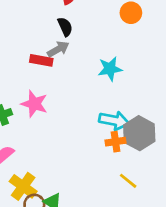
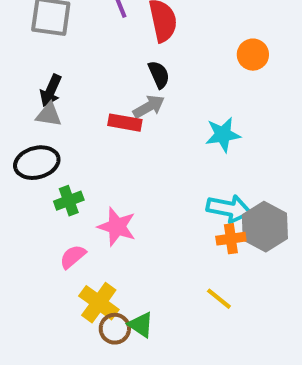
pink star: (34, 104) -> (117, 227), moved
yellow line: (128, 181) -> (219, 299), moved

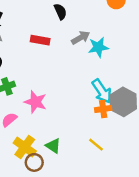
gray arrow: (149, 107) -> (81, 38), moved
cyan arrow: (229, 209) -> (102, 91), turned 45
green triangle: (141, 325) -> (53, 146), moved

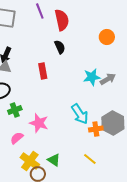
gray arrow: (81, 38) -> (108, 79), moved
red rectangle: (40, 40) -> (43, 71), turned 70
cyan arrow: (102, 91) -> (80, 114), moved

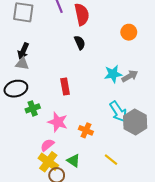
red rectangle: (43, 71) -> (65, 86), moved
cyan arrow: (80, 114) -> (118, 112), moved
orange cross: (96, 129) -> (86, 130), moved, turned 32
pink semicircle: (17, 138) -> (47, 145), moved

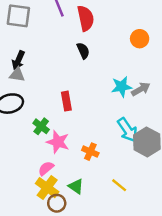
green cross: (33, 108) -> (41, 126), moved, turned -32

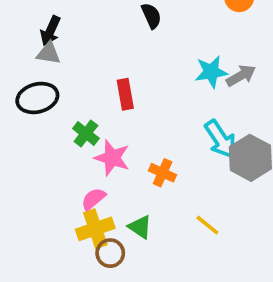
yellow cross: (47, 188) -> (95, 229), turned 35

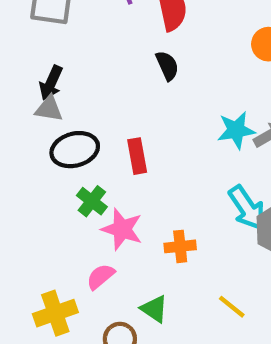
black ellipse: (37, 98) -> (75, 150), moved
orange cross: (163, 173) -> (180, 246), turned -30
yellow cross: (95, 229) -> (55, 313), moved

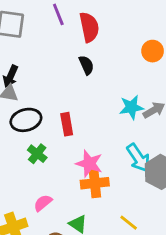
pink star: (122, 229) -> (89, 164), moved
orange cross: (180, 246) -> (95, 183), size x1.4

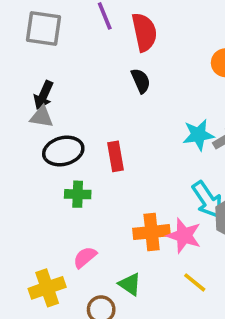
green cross: (37, 154) -> (78, 194), turned -36
pink star: (89, 164) -> (184, 236), moved

